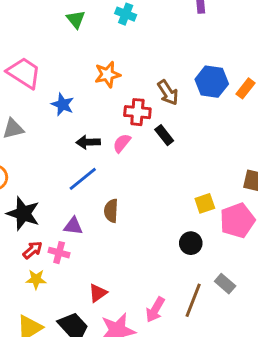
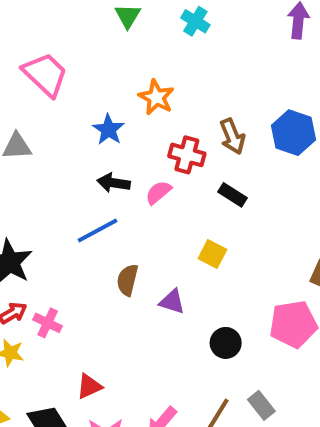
orange star: (108, 74) -> (156, 97), turned 30
blue star: (63, 104) -> (108, 130), moved
black rectangle: (164, 135) -> (233, 195), moved, turned -30
yellow square: (205, 203) -> (212, 254), moved, turned 36
purple triangle: (73, 226) -> (172, 302), moved

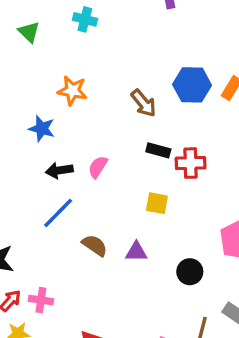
red cross: (187, 155) -> (191, 163), moved
brown semicircle: (127, 280) -> (95, 245), turned 128

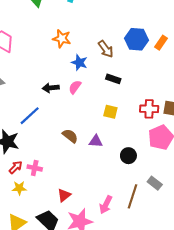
blue star: (42, 129) -> (79, 63), moved
red cross: (191, 163) -> (149, 109), moved
blue line: (58, 213) -> (30, 116), moved

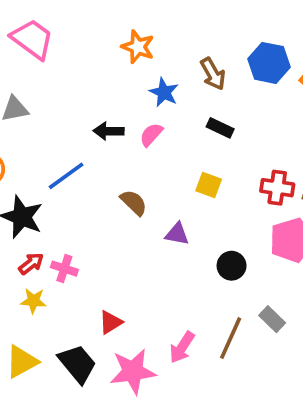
brown semicircle: (70, 136) -> (134, 203), moved

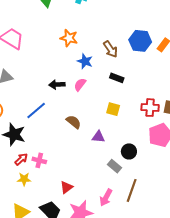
gray rectangle: (272, 319) -> (115, 166), moved

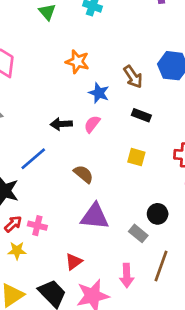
purple triangle: (98, 137) -> (95, 217), moved, size x1.6
pink arrow: (106, 198) -> (127, 276), turned -30

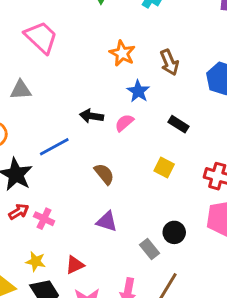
brown arrow: (133, 77) -> (169, 62), moved
purple triangle: (95, 217) -> (107, 221), size x0.7
yellow star: (17, 251) -> (36, 261), moved

